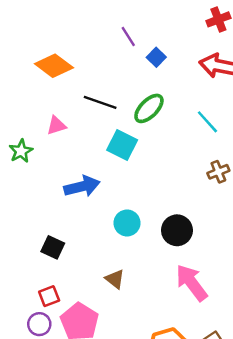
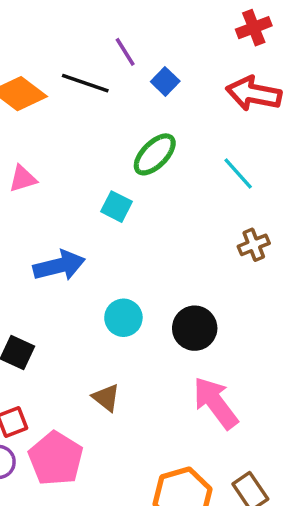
black line: (100, 102) -> (85, 83), moved
cyan square: (122, 145) -> (116, 207), size x0.7

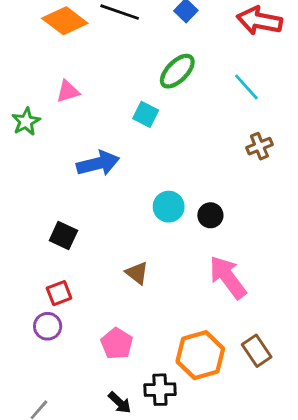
cyan circle: (123, 318) -> (169, 207), moved
black circle: (195, 328) -> (210, 215), size x0.7
pink pentagon: (56, 458) -> (117, 344), moved, size x0.7

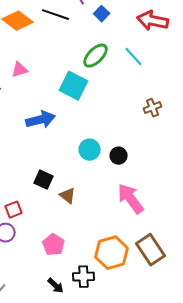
cyan line: (246, 87) -> (134, 57), moved
cyan square: (146, 114) -> (74, 86), size x1.6
black square: (63, 235) -> (44, 180), moved
brown rectangle: (257, 351) -> (151, 250), size x1.4

